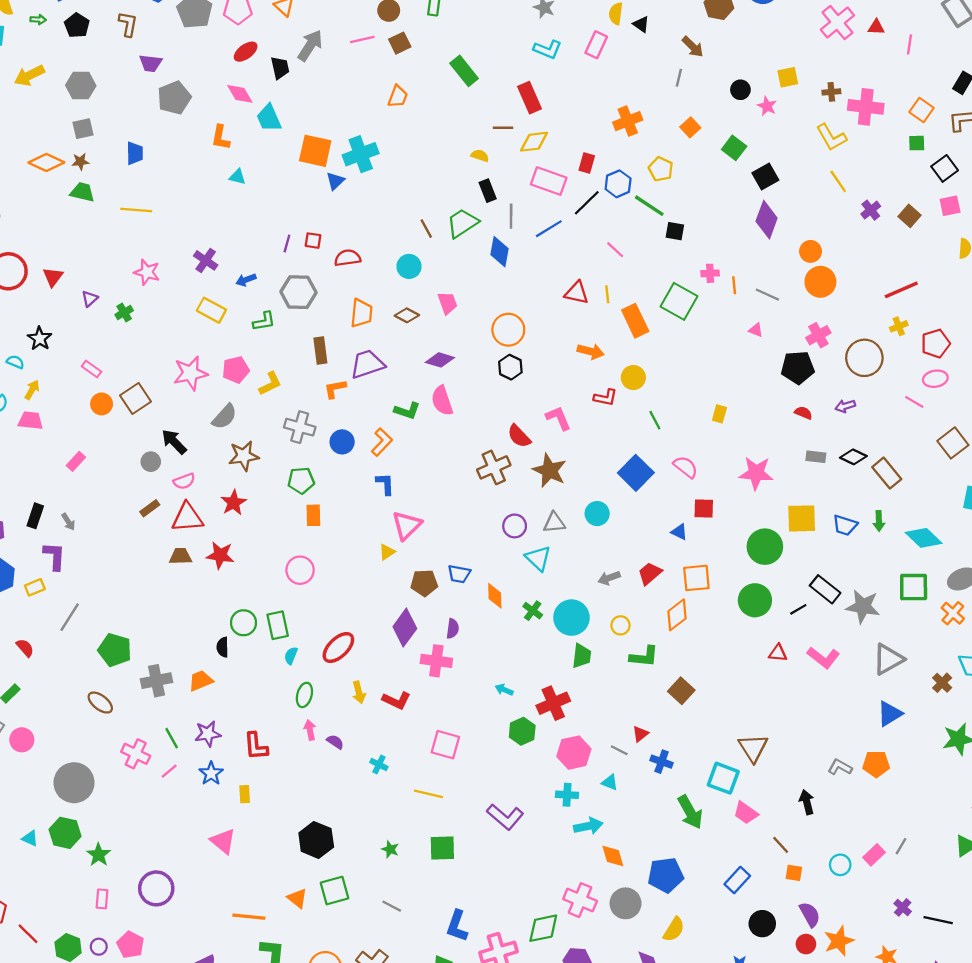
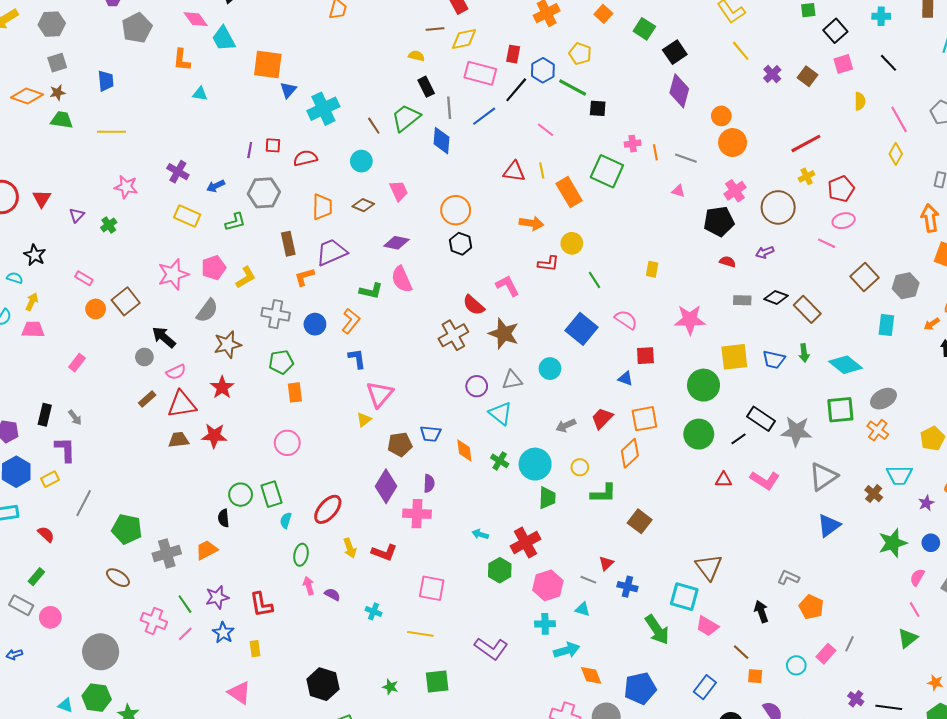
cyan cross: (361, 154) -> (323, 109), moved
orange pentagon: (876, 764) -> (811, 607), moved, turned 30

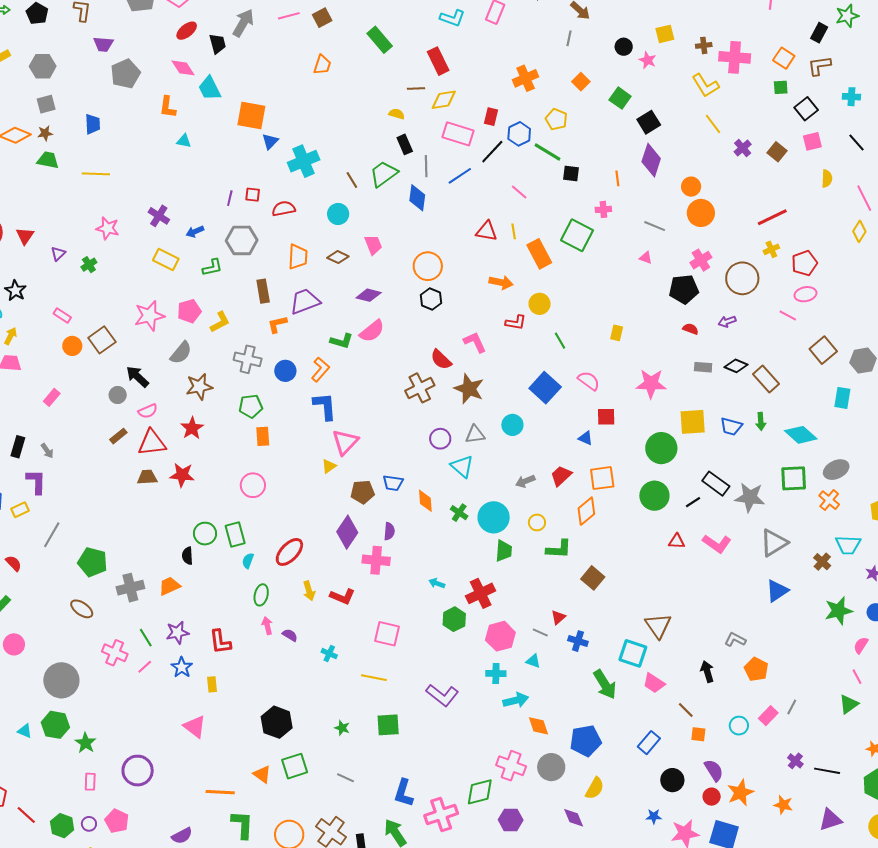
orange line: (655, 152) -> (617, 178), moved
pink semicircle: (402, 279) -> (372, 331), turned -108
blue L-shape: (357, 359) -> (325, 406), size x1.4

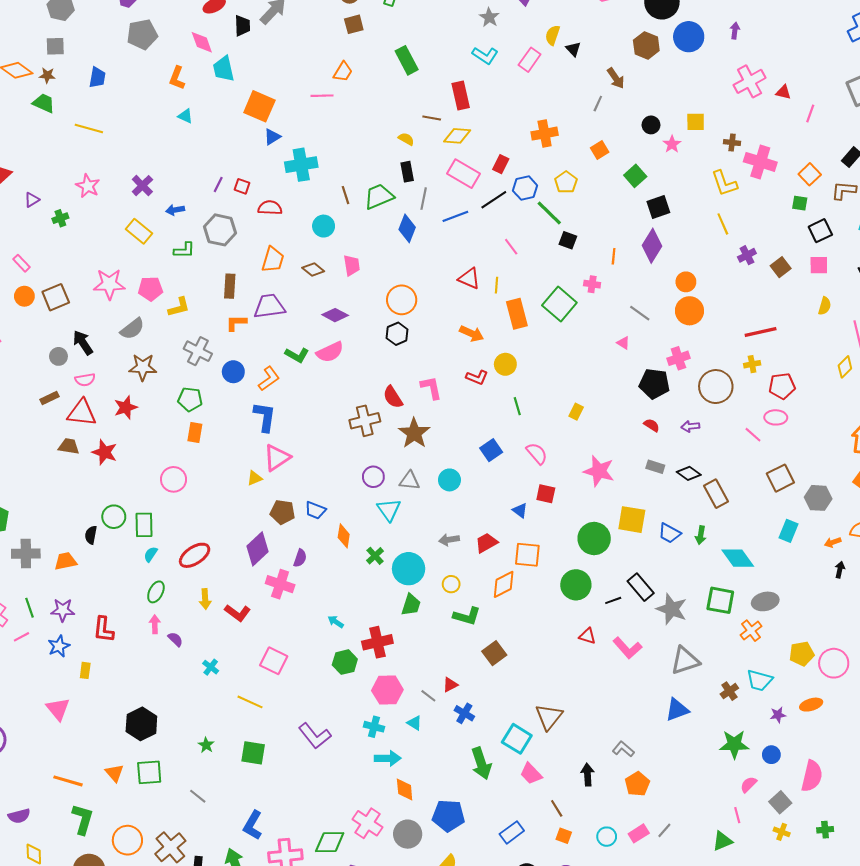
pink line: (289, 16) -> (322, 96), moved
blue square: (545, 388) -> (491, 450), size x0.7

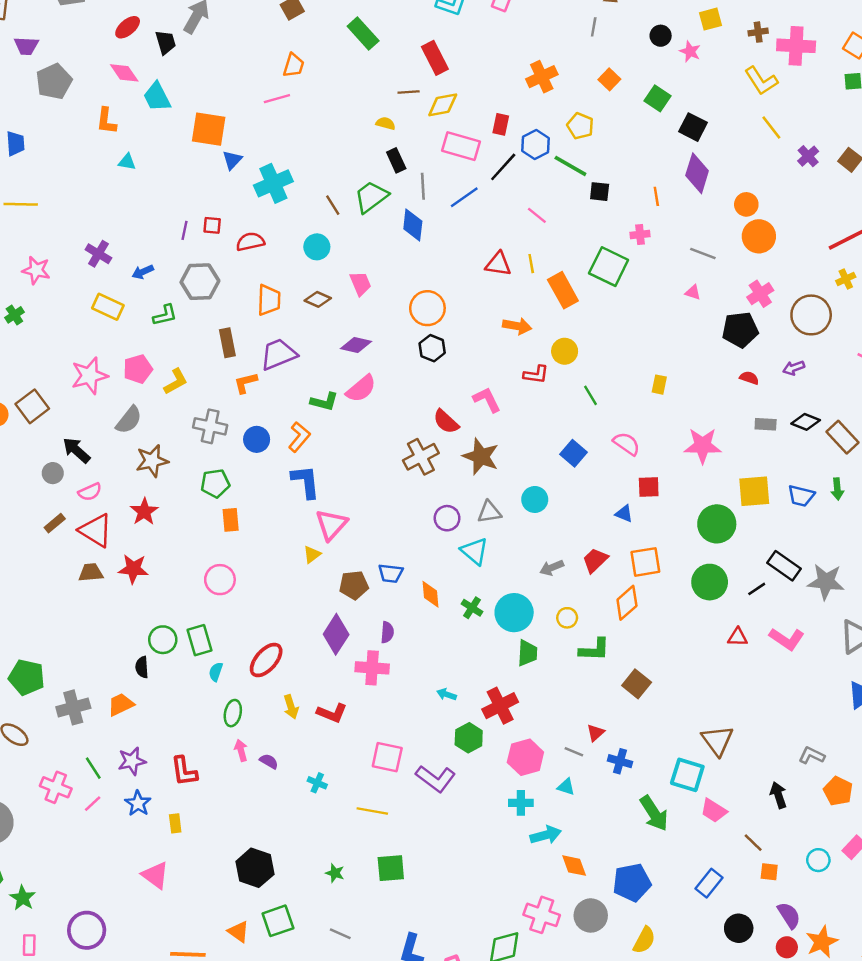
black square: (658, 207) -> (693, 127), turned -30
red triangle: (82, 413) -> (96, 531), turned 40
purple L-shape: (315, 736) -> (436, 779), moved

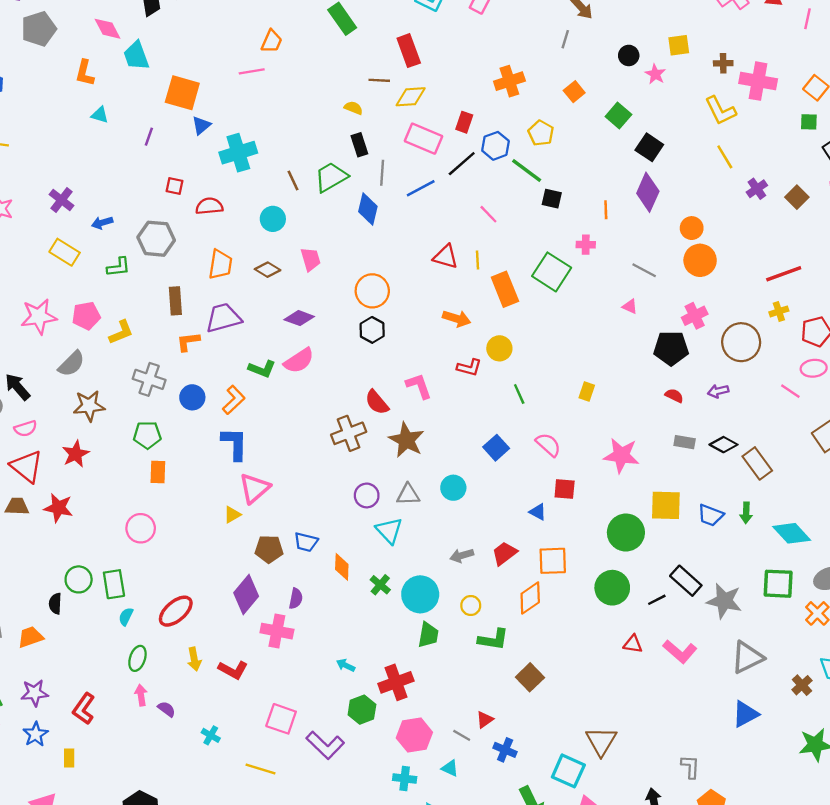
purple line: (184, 230) -> (149, 137), moved
gray L-shape: (812, 755) -> (690, 767), turned 60
red L-shape: (184, 771) -> (84, 709), turned 36

